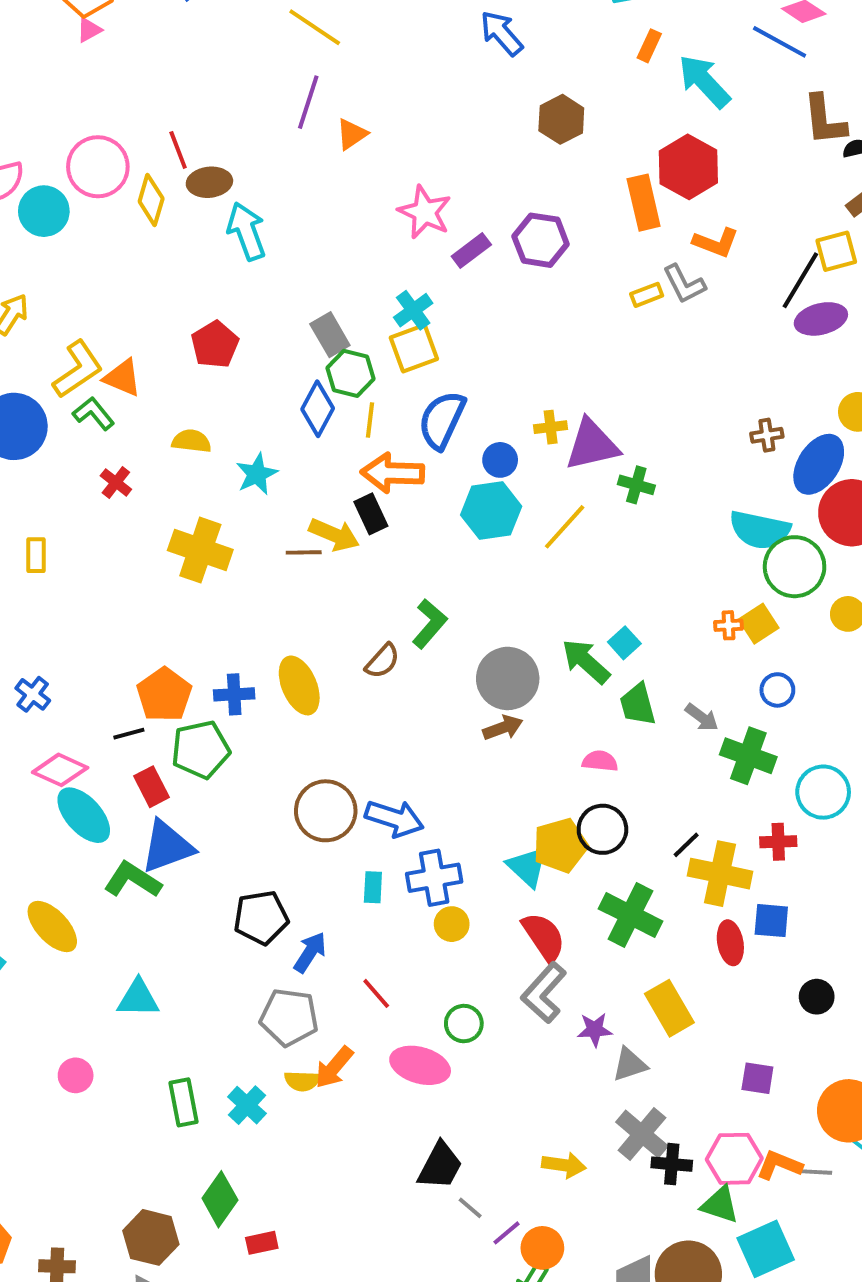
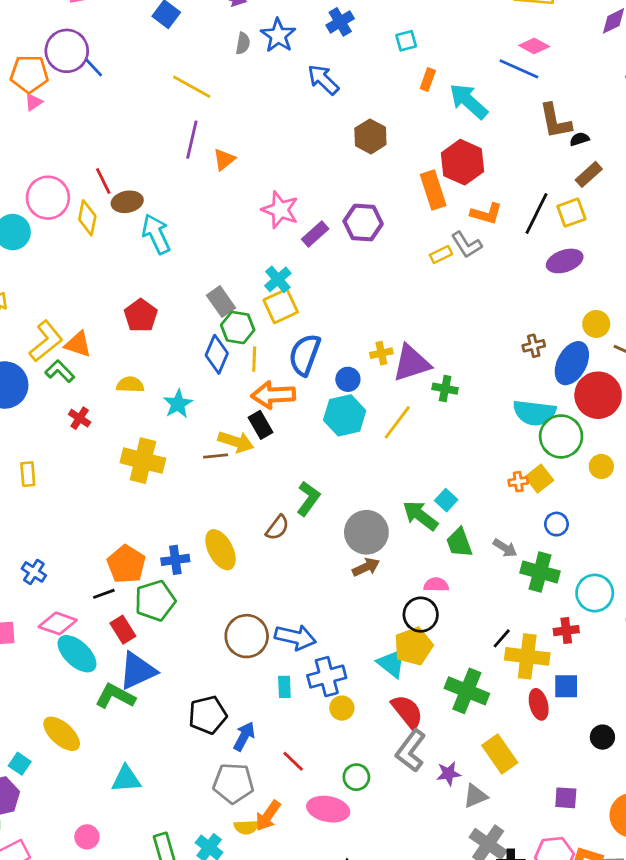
black line: (800, 280) -> (536, 213), moved
black circle: (602, 829) -> (421, 615), moved

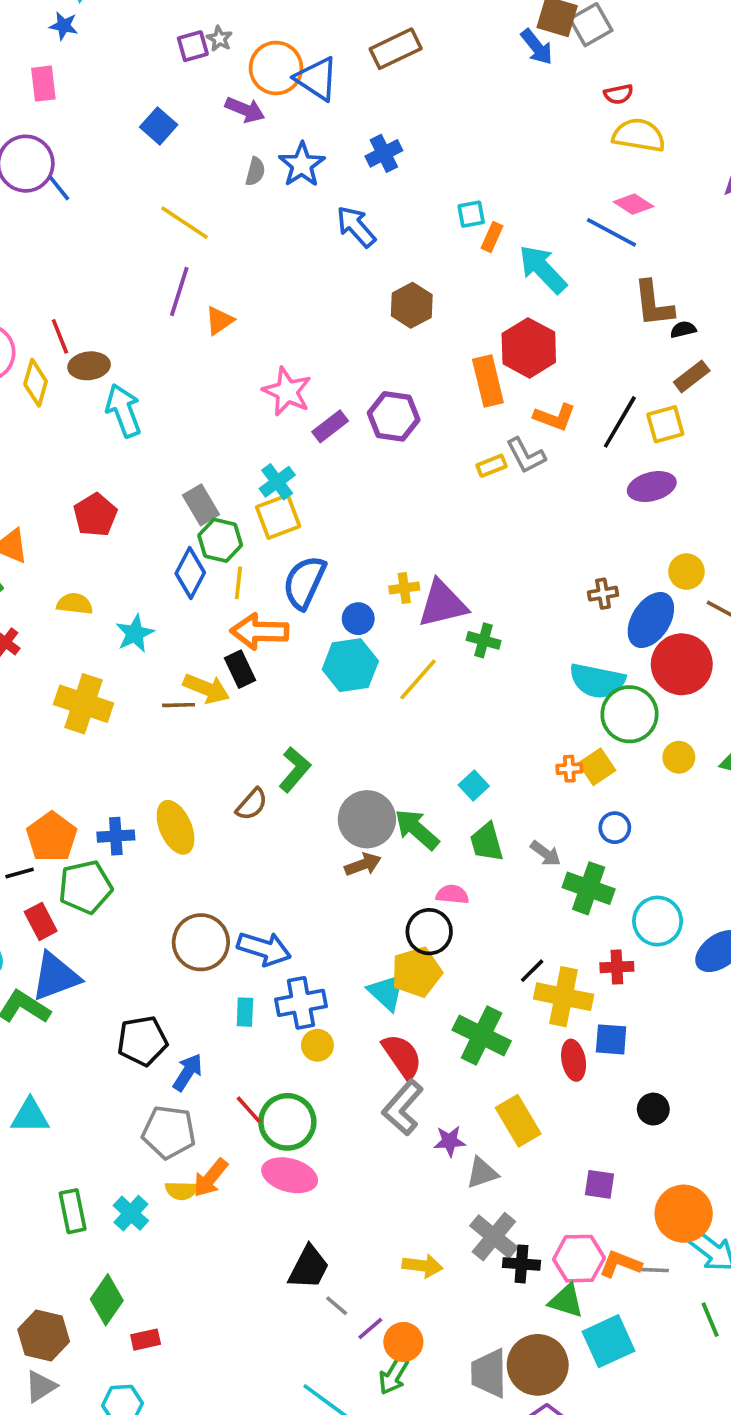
cyan square: (406, 41) -> (471, 214), moved
green arrow: (420, 516) -> (417, 829), moved
green circle: (356, 777) -> (287, 1122), moved, size x1.6

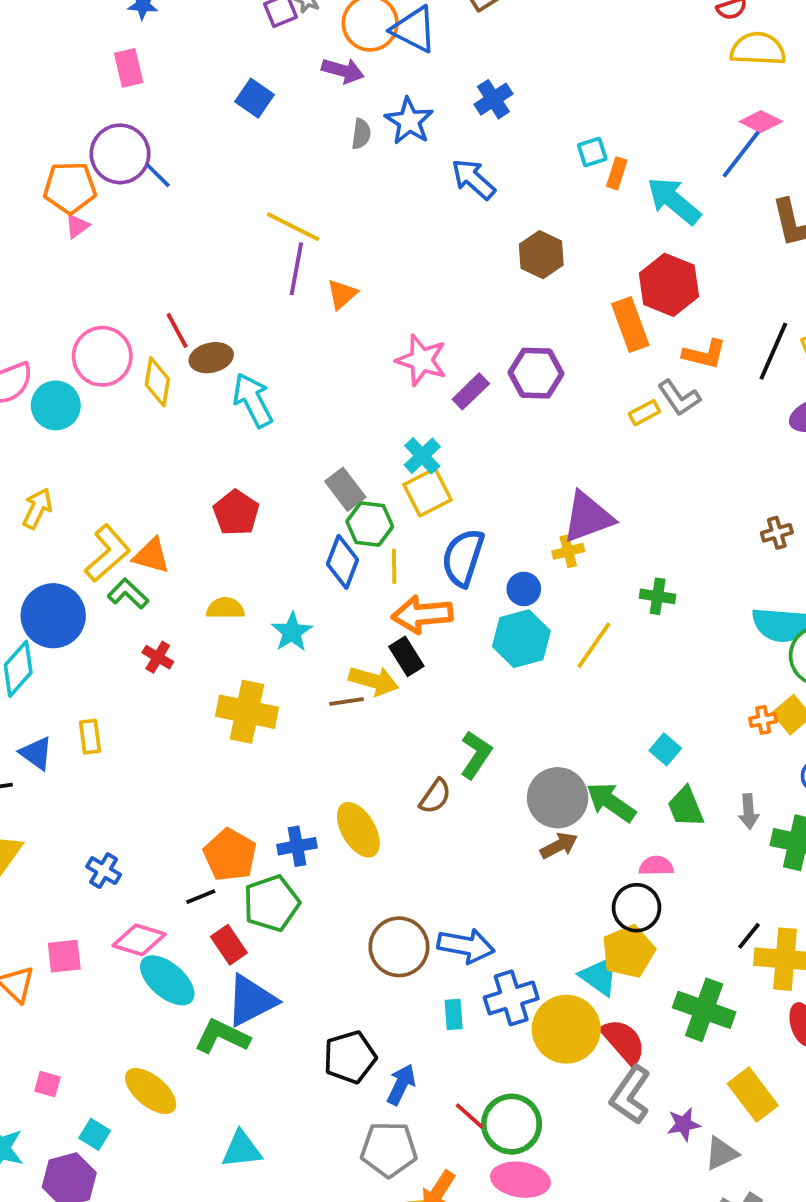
yellow line: (185, 223) -> (293, 227), moved
blue line: (612, 232) -> (741, 154), turned -74
purple triangle: (442, 604) -> (588, 517), moved
gray arrow: (546, 853) -> (749, 812), turned 56
yellow circle: (317, 1045) -> (566, 1029), moved, size x2.0

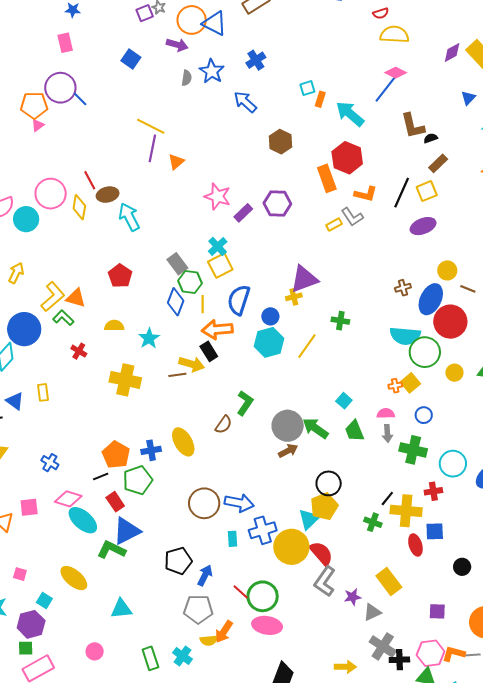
pink semicircle: (656, 866) -> (386, 413), moved
cyan triangle: (599, 976) -> (309, 519), turned 40
green cross: (704, 1010) -> (373, 522), moved, size x0.6

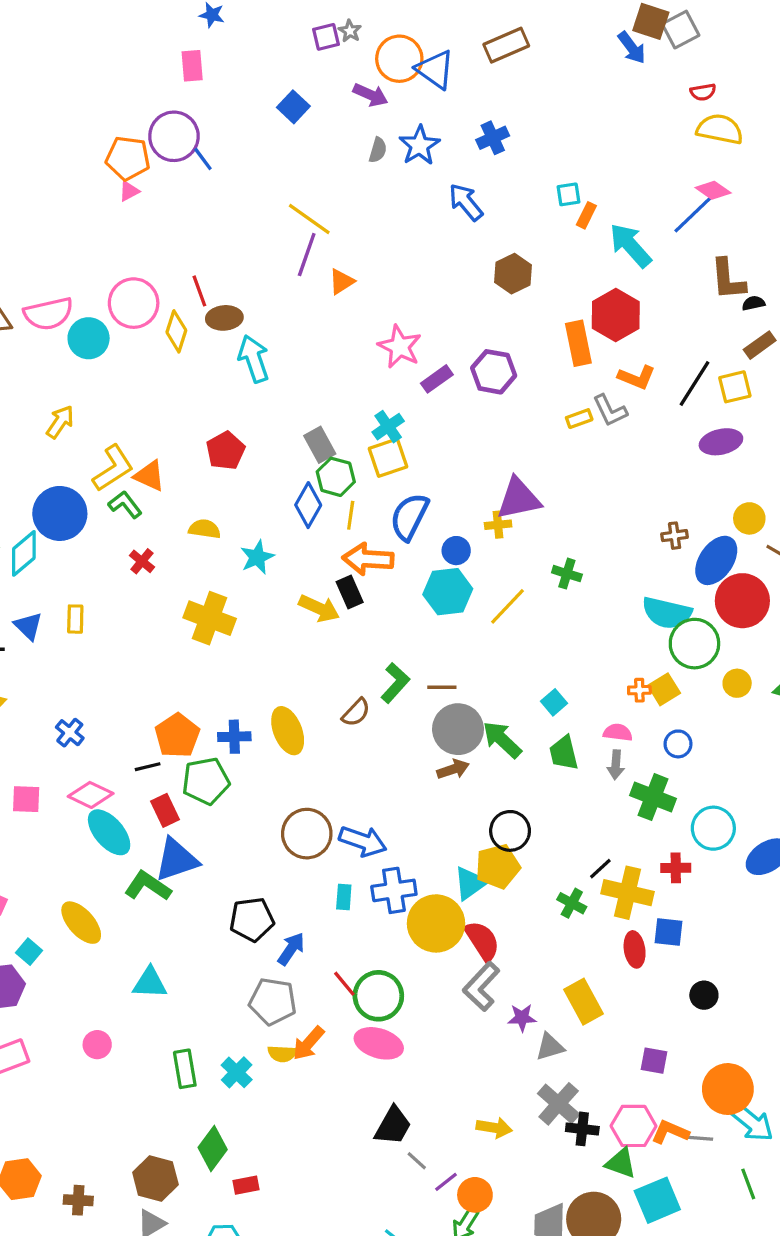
brown line: (177, 375) -> (442, 687), moved

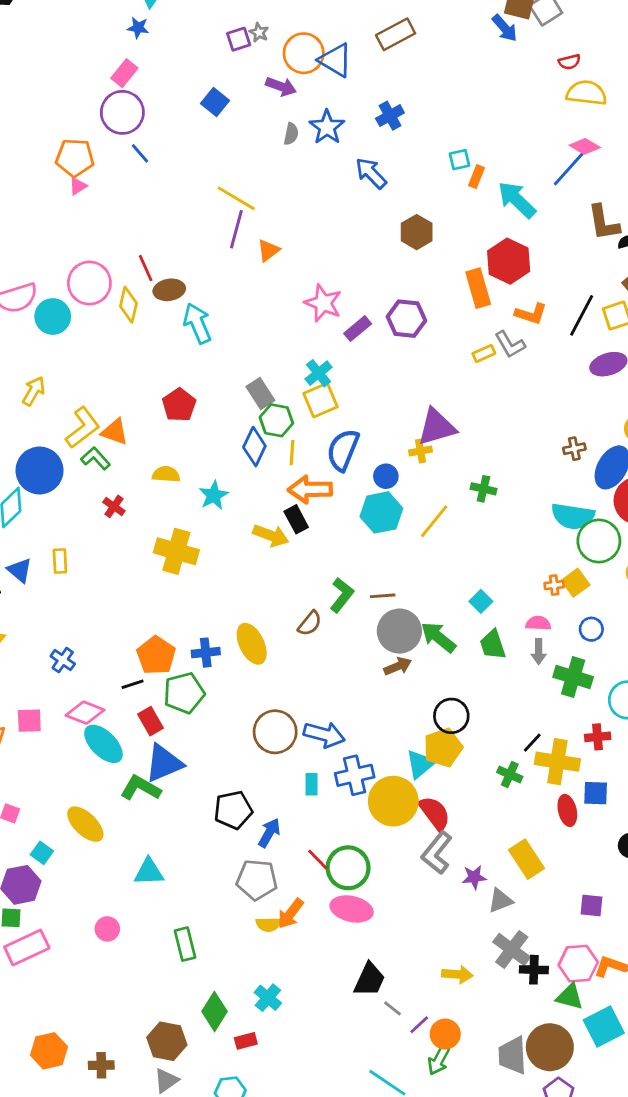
pink rectangle: (192, 66) -> (124, 73), turned 48
purple circle: (174, 136) -> (122, 112), moved
cyan cross: (237, 1072) -> (268, 998), moved

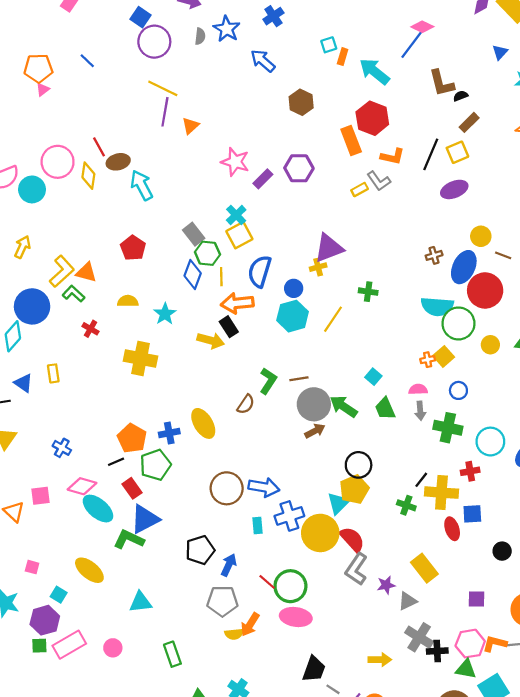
purple circle: (122, 112) -> (154, 42), moved
pink rectangle: (27, 947) -> (69, 645), moved

